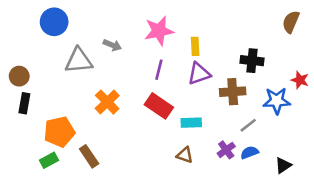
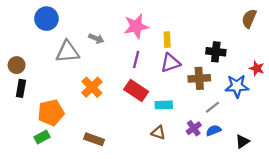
brown rectangle: (89, 156) -> (94, 139), moved, turned -36

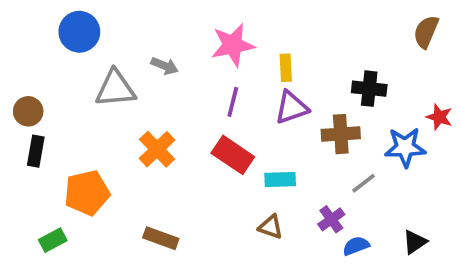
blue semicircle: (214, 130) -> (356, 246), moved
green rectangle: (42, 137) -> (53, 240), moved

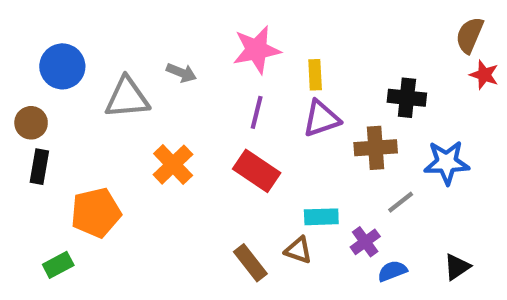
blue circle: (79, 32) -> (62, 66), moved
red star: (439, 117) -> (484, 75), moved
cyan rectangle: (280, 180) -> (321, 217), moved
brown rectangle: (161, 238) -> (250, 263), moved, turned 32

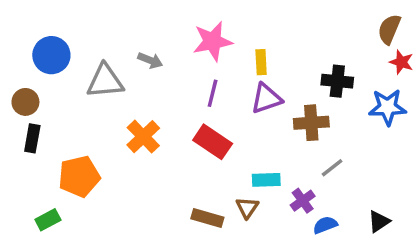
blue star: (447, 162) -> (388, 107), moved
brown triangle: (298, 250) -> (247, 208), turned 45
brown rectangle: (250, 263) -> (207, 218), turned -36

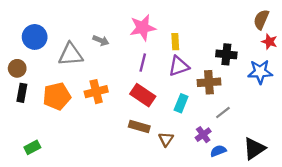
orange cross: (143, 137) -> (96, 92), turned 30
orange pentagon: (79, 176) -> (57, 96), moved
cyan rectangle: (266, 180) -> (181, 103), moved, turned -66
brown rectangle: (207, 218) -> (139, 126), moved
black triangle: (379, 221) -> (254, 149), size x1.5

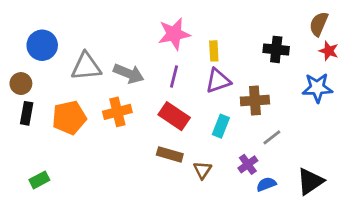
gray arrow: (101, 40) -> (129, 74), moved, size x1.5
black cross: (226, 54) -> (276, 49), moved

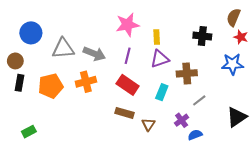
black triangle: (310, 181) -> (237, 117), moved

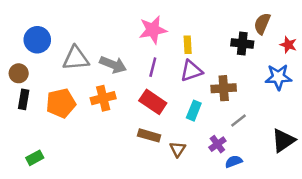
brown semicircle: (234, 17) -> (262, 24), moved

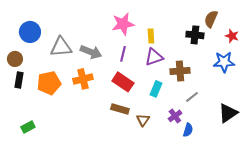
blue semicircle: (234, 162) -> (188, 130), turned 128

